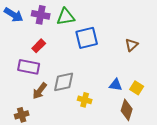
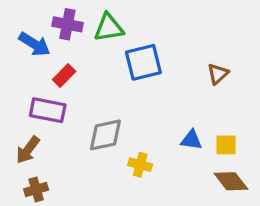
blue arrow: (14, 15) -> (34, 44), moved
yellow square: (137, 88) -> (226, 145), turned -32
brown arrow: (40, 91) -> (28, 150), moved
brown diamond: (127, 110) -> (231, 181), moved, turned -55

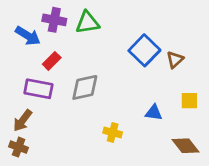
blue square: (143, 62) -> (144, 50), moved, turned -32
gray diamond: (105, 135) -> (85, 87), moved
yellow square: (226, 145) -> (189, 101), moved
brown cross: (36, 189) -> (19, 147), moved, turned 36

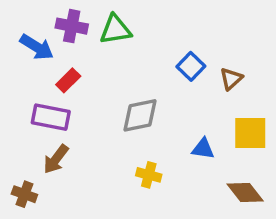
blue square: (144, 50) -> (191, 66), size x0.7
gray diamond: (85, 87) -> (140, 115), moved
yellow square: (189, 101) -> (250, 133), size x1.5
brown arrow: (23, 121) -> (56, 159), moved

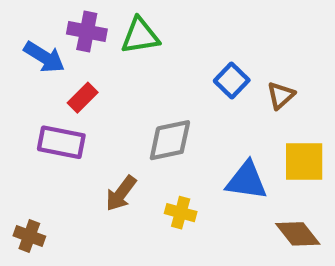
blue triangle: (203, 149) -> (247, 181), size x1.5
brown arrow: (56, 159) -> (121, 193), moved

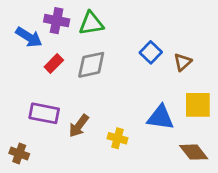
gray diamond: (170, 140) -> (91, 65), moved
purple rectangle: (61, 142) -> (44, 113), moved

